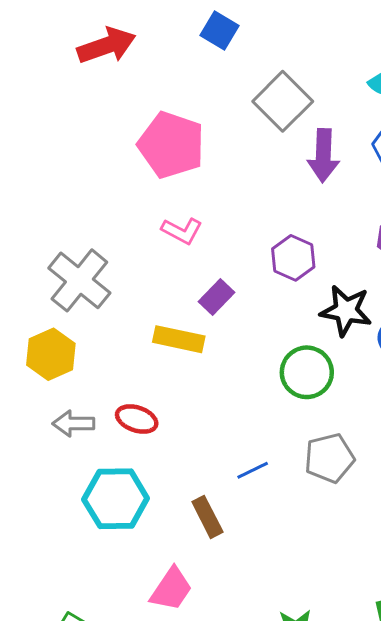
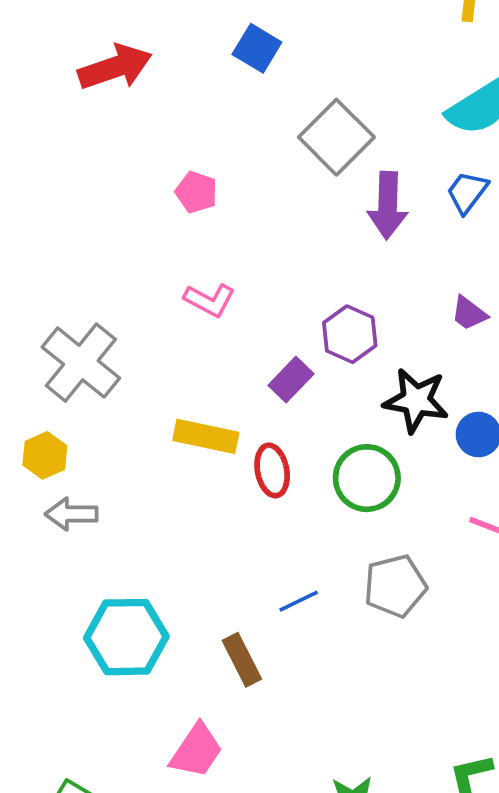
pink pentagon: (171, 145) -> (196, 192), size x0.5
purple rectangle: (216, 297) -> (291, 380), moved
yellow hexagon: (51, 354) -> (45, 455), size x0.7
red ellipse: (137, 419) -> (272, 470), moved, turned 60
gray arrow: (73, 424) -> (71, 514), moved

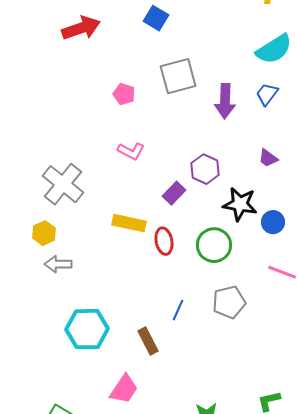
gray square: (336, 137) -> (178, 76), moved, turned 30
blue line: (299, 601) -> (178, 310), turned -40

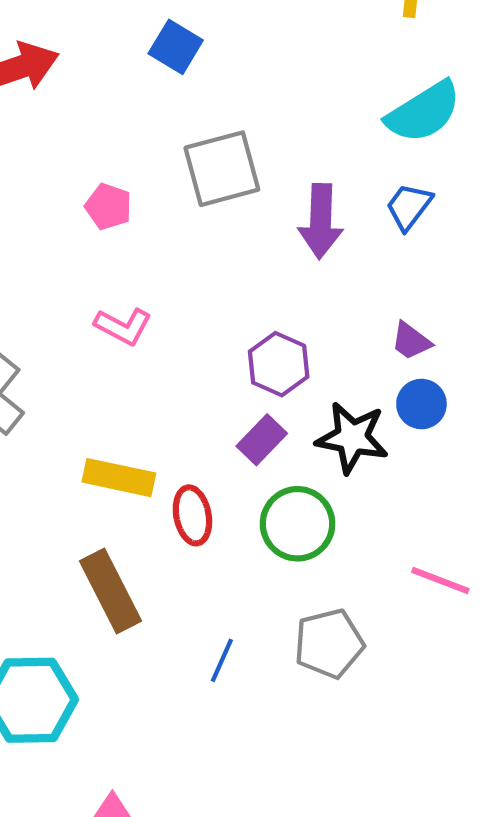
purple rectangle: (174, 193) -> (262, 440), moved
blue circle: (273, 222) -> (421, 404), moved
brown rectangle: (148, 341) -> (111, 591), moved, size x1.4

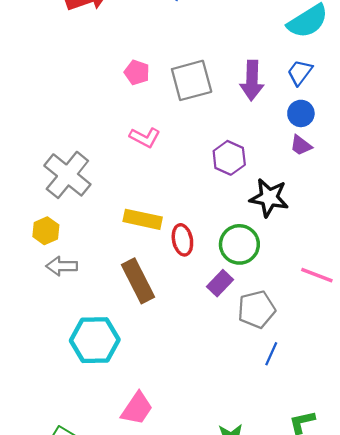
gray square: (222, 169) -> (192, 80), moved
blue circle: (421, 404) -> (301, 113), moved
purple rectangle: (262, 440) -> (220, 283), moved
blue line: (222, 660) -> (271, 354), moved

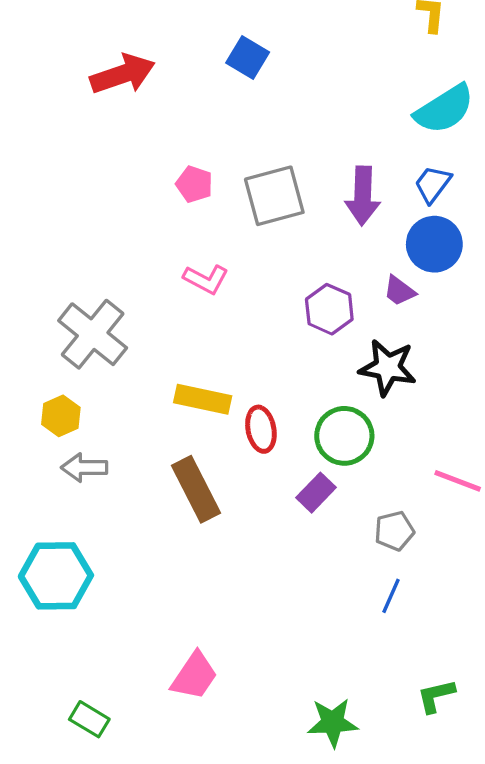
blue circle: (301, 113) -> (434, 244), size x1.4
purple trapezoid: (301, 145) -> (399, 291), moved
gray pentagon: (256, 309) -> (394, 531), moved, size x0.7
cyan hexagon: (95, 340) -> (56, 576), moved

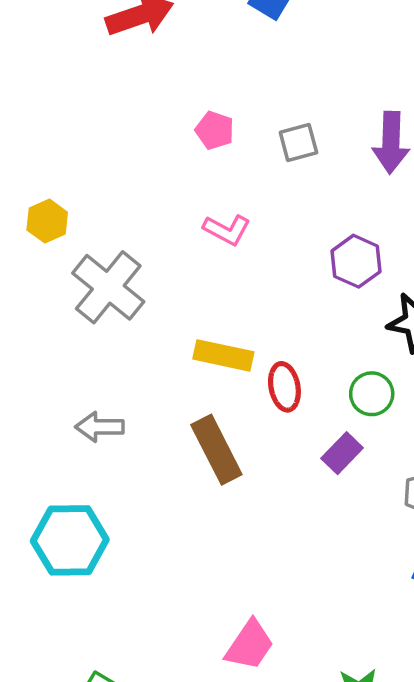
gray square: (274, 196) -> (298, 143), size x0.6
yellow hexagon: (61, 416) -> (47, 221), moved
green circle: (344, 436) -> (372, 394), size x0.7
pink trapezoid: (194, 676) -> (250, 645), moved

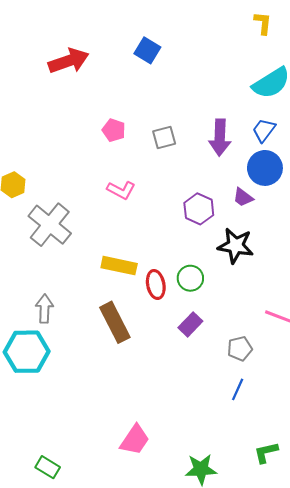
green circle: (372, 394) -> (190, 278), moved
gray arrow: (100, 427) -> (44, 309), turned 92
cyan hexagon: (70, 540) -> (27, 352), moved

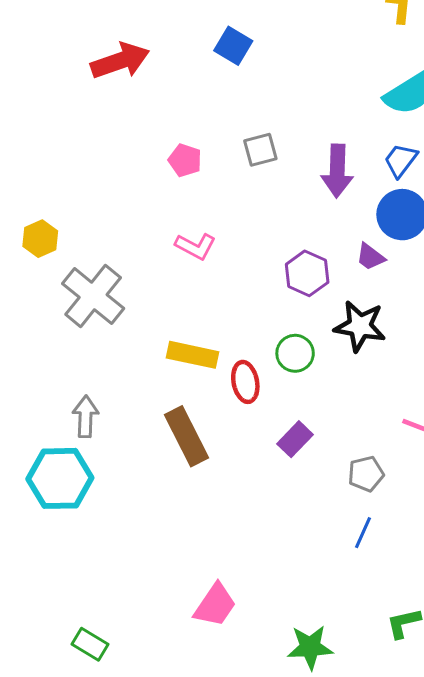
gray square: (164, 138) -> (260, 150), moved
green circle: (190, 278) -> (295, 353), moved

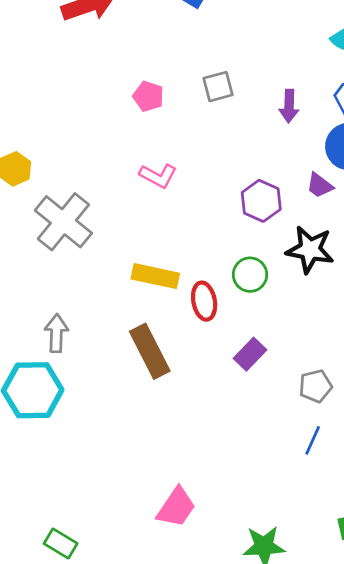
purple arrow: (337, 171) -> (289, 106), size x0.7

